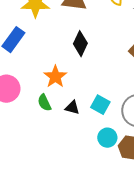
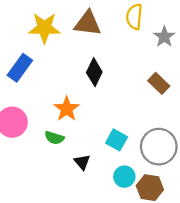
green semicircle: (44, 103) -> (54, 138), turned -48
black triangle: (72, 108) -> (82, 162), moved, turned 35

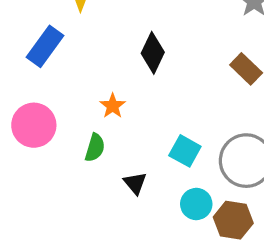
orange star: (67, 109) -> (113, 106), size x0.7
green semicircle: (54, 138) -> (95, 148), turned -90

